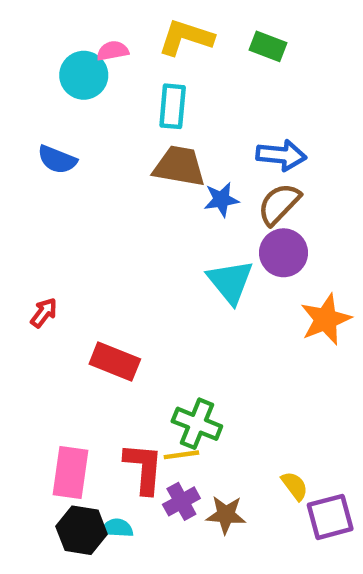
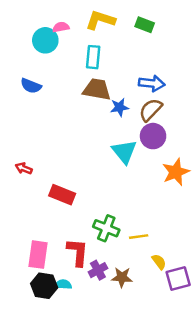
red arrow: (44, 313) -> (24, 168), turned -105
yellow line: (181, 455) -> (139, 237), moved

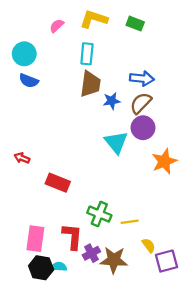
pink semicircle: (61, 27) -> (57, 26), turned -32
cyan circle: (45, 40) -> (24, 54), moved
brown trapezoid: (97, 89) -> (90, 84), turned 88
brown star: (122, 277) -> (114, 260), size x1.4

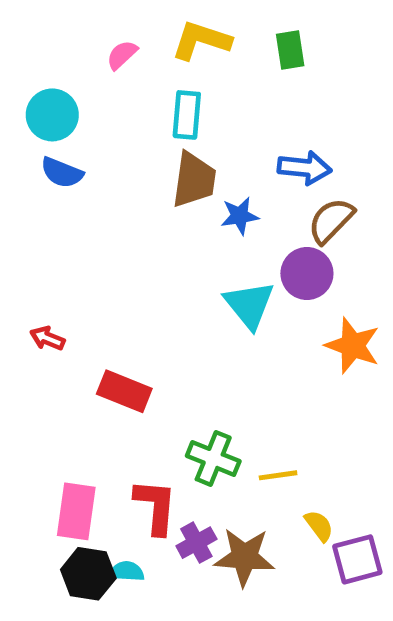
green rectangle: (135, 24) -> (290, 50), turned 60
brown semicircle: (141, 103) -> (331, 221), moved
orange star: (164, 161) -> (353, 346), turned -30

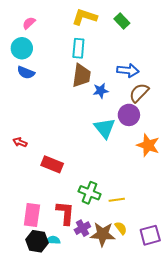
green rectangle: (290, 50) -> (122, 21), turned -35
pink semicircle: (122, 55) -> (29, 23), moved
yellow semicircle: (319, 526) -> (121, 228), moved

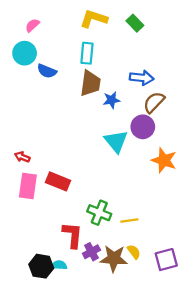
blue semicircle: (26, 73) -> (47, 71), moved
pink rectangle: (32, 215) -> (28, 186), moved

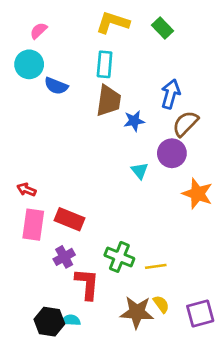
blue arrow: (142, 78) -> (171, 94), turned -80
cyan triangle: (116, 141) -> (140, 171), size x0.6
purple cross: (91, 252) -> (64, 257), moved

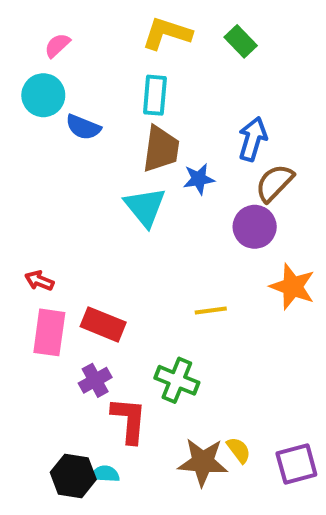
cyan triangle: (140, 171) -> (145, 207), moved, size x1.6
yellow line: (156, 266) -> (211, 311), moved

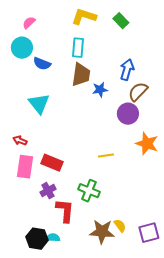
cyan triangle: (145, 207) -> (39, 104), moved

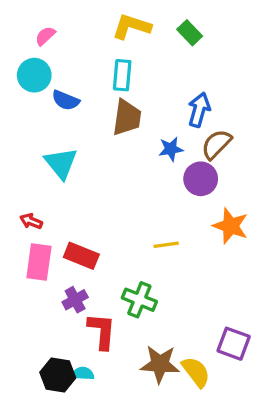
blue star: (100, 90) -> (171, 149), moved
yellow semicircle: (120, 226) -> (196, 372), moved, size x1.5
purple square: (149, 233) -> (234, 344), moved, turned 35

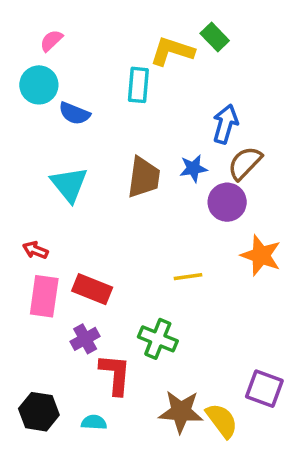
yellow L-shape: (132, 26) -> (172, 51), moved
brown trapezoid: (127, 118) -> (144, 177), moved
black hexagon: (58, 375) -> (39, 412), moved

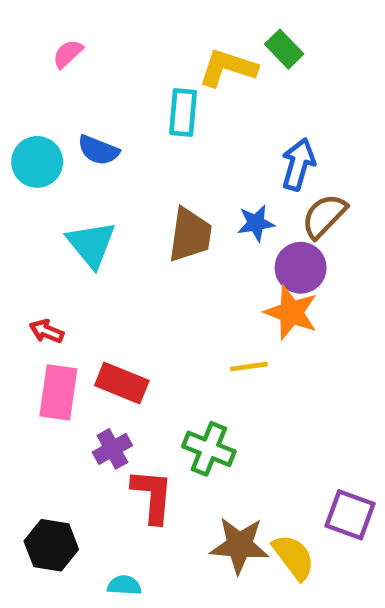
cyan circle: (39, 85) -> (37, 162), moved
orange star: (261, 255) -> (291, 312), moved
cyan semicircle: (94, 422) -> (124, 585), moved

